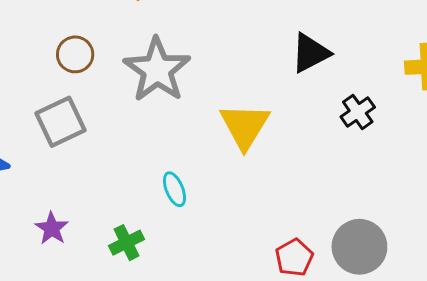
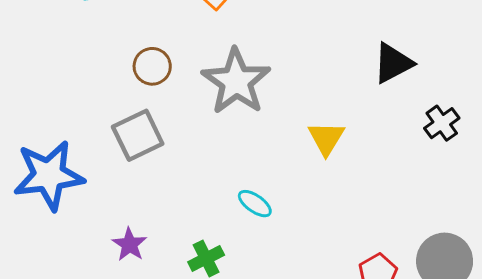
yellow triangle: (245, 126) -> (326, 138), size x0.7
cyan ellipse: (174, 189) -> (255, 204), turned -32

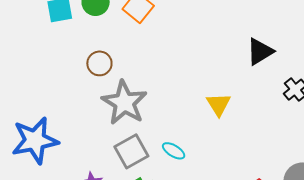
gray star: (236, 81) -> (124, 103), moved
gray square: (138, 135) -> (131, 151), moved

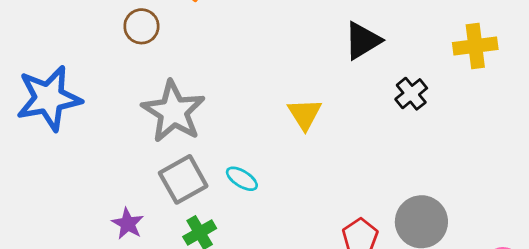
brown circle: (99, 63) -> (141, 26), moved
blue star: (35, 140) -> (49, 98), moved

